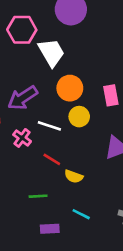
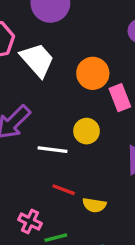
orange circle: (70, 88) -> (93, 73), moved
pink cross: (22, 138) -> (30, 221), moved

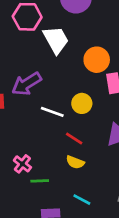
red line: (64, 190) -> (74, 138), moved

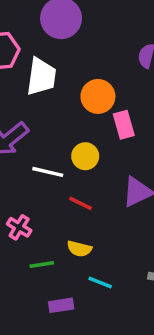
white trapezoid: (56, 40) -> (41, 77), turned 44
yellow semicircle: (75, 162) -> (79, 249), moved
pink cross: (22, 164) -> (19, 227), moved

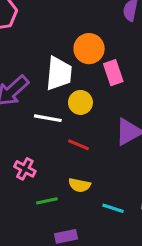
white trapezoid: (41, 77) -> (59, 73), moved
cyan line: (100, 282) -> (113, 208), moved

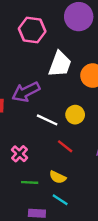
white trapezoid: (59, 73) -> (60, 64), moved
cyan line: (113, 208) -> (60, 200), moved

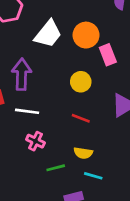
white trapezoid: (60, 64) -> (48, 34), turned 36
purple arrow: (26, 92) -> (22, 74), turned 136
white line: (47, 120) -> (27, 111), moved

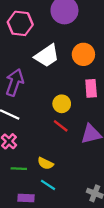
orange circle: (86, 35) -> (83, 54), moved
red line: (81, 118) -> (61, 126), moved

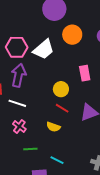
pink hexagon: (20, 23) -> (17, 47), moved
orange circle: (83, 54) -> (72, 35), moved
yellow semicircle: (45, 163) -> (53, 127), moved

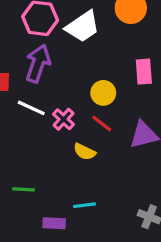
pink cross: (19, 126) -> (64, 119), moved
green line: (30, 149) -> (24, 189), moved
cyan line: (57, 160) -> (84, 205), turned -40

